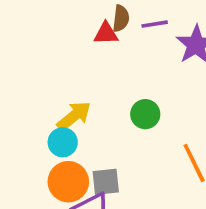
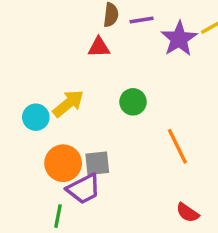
red triangle: (106, 33) -> (99, 47), moved
cyan circle: (63, 142) -> (36, 117), moved

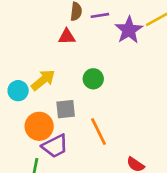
orange line: (177, 146) -> (99, 132), moved
gray square: (97, 163) -> (66, 109), moved

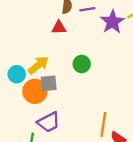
gray square: (66, 109) -> (49, 83), moved
orange circle: (39, 126) -> (35, 91), moved
orange line: (99, 132) -> (103, 124), moved, turned 35

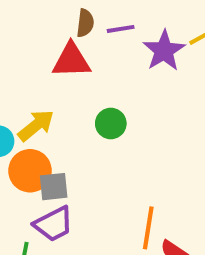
red triangle: (59, 27) -> (71, 60), size x1.5
gray square: (49, 83) -> (54, 187), moved

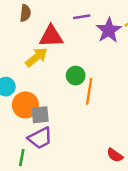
brown semicircle: (85, 23) -> (25, 13), moved
yellow arrow: (36, 125) -> (36, 57), moved
orange line: (148, 228) -> (89, 91), moved

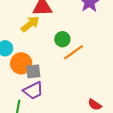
orange line: (89, 91) -> (73, 52), turned 45

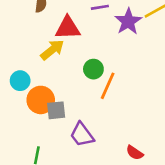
orange line: (73, 52) -> (108, 86), turned -30
purple trapezoid: (33, 91) -> (82, 135), moved, turned 80

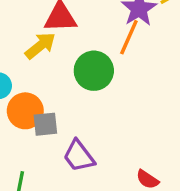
green circle: (93, 69) -> (94, 71), size x1.5
orange line: (108, 86) -> (129, 37), moved

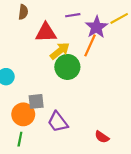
yellow arrow: (40, 46) -> (60, 51), moved
orange circle: (25, 111) -> (23, 114), moved

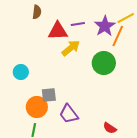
purple line: (73, 15) -> (78, 24), moved
orange line: (90, 45) -> (118, 36), moved
green circle: (67, 67) -> (104, 63), moved

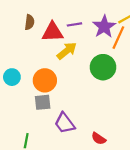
brown semicircle: (37, 12) -> (29, 22), moved
orange circle: (37, 107) -> (45, 80), moved
red semicircle: (110, 128) -> (99, 139), moved

